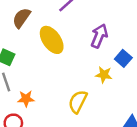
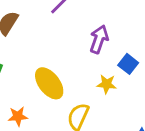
yellow ellipse: (52, 40) -> (49, 83), moved

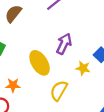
purple arrow: (99, 39) -> (64, 44), moved

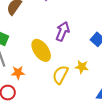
yellow star: (83, 68) -> (82, 67), moved

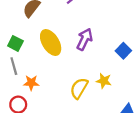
yellow ellipse: (41, 50) -> (51, 42), moved

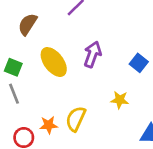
orange star: (31, 83) -> (49, 125), moved
yellow semicircle: (79, 88) -> (76, 119), moved

